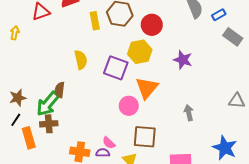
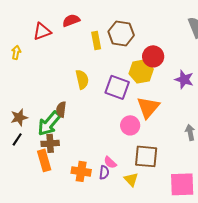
red circle: (152, 25) -> (153, 56), moved
orange rectangle: (29, 138) -> (44, 160), moved
purple semicircle: (103, 153) -> (104, 172), turned 96

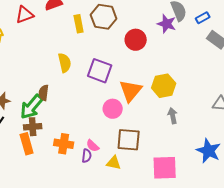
yellow hexagon: (141, 71) -> (164, 86), moved
purple star: (184, 79) -> (167, 24), moved
orange cross: (81, 171) -> (64, 144), moved
yellow triangle: (131, 179) -> (114, 163), turned -35

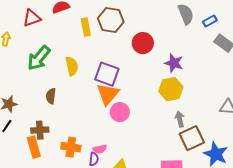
purple star: (167, 24) -> (174, 63), moved
orange triangle: (131, 91) -> (108, 94), moved
green arrow: (32, 107) -> (39, 58), moved
brown square: (129, 140) -> (192, 138), moved, turned -30
pink semicircle: (93, 146) -> (100, 149), turned -56

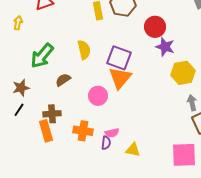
green arrow: (39, 58) -> (42, 56), moved
purple star: (174, 63) -> (165, 47), moved
brown semicircle: (51, 96) -> (63, 80), turned 49
pink circle: (120, 112) -> (98, 96), moved

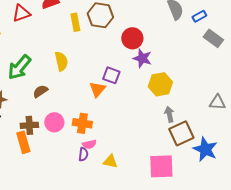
purple square: (119, 58) -> (111, 75), moved, size x0.7
orange triangle: (120, 78) -> (97, 89), size x0.7
pink circle: (98, 96) -> (54, 122), moved
orange cross: (83, 131) -> (82, 123), moved

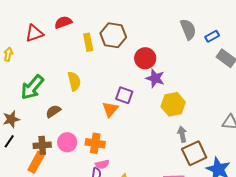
orange rectangle: (23, 142) -> (36, 162), turned 45

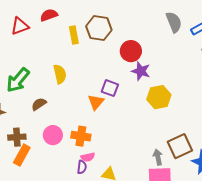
gray arrow: (182, 134) -> (158, 157), moved
brown cross: (42, 145) -> (17, 137), moved

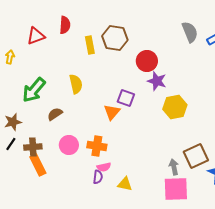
red semicircle: (49, 15) -> (65, 25), turned 114
orange rectangle: (22, 155) -> (38, 165), turned -55

